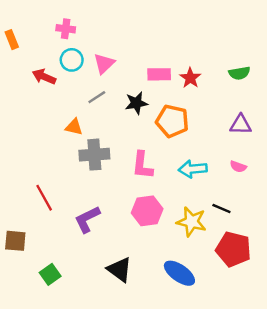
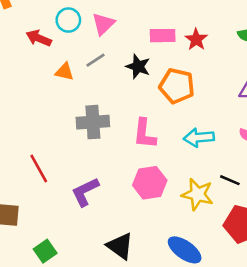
black star: (136, 103) -> (138, 67), turned 30
orange triangle: (74, 127) -> (64, 72), moved

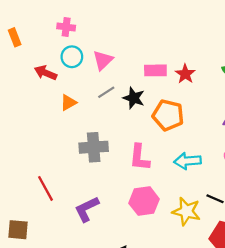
gray line: (95, 60) -> (106, 92), moved
orange triangle: (64, 72) -> (68, 103), turned -42

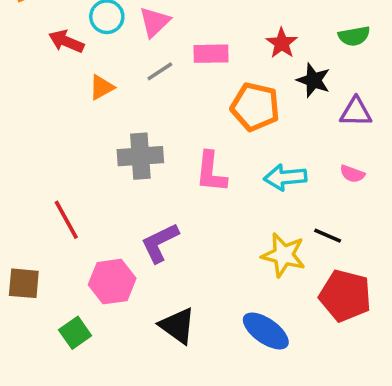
pink rectangle: (155, 70) -> (211, 54), moved
black star: (134, 98) -> (313, 80), moved
pink hexagon: (144, 201) -> (112, 282), moved
purple L-shape: (87, 209) -> (160, 243), moved

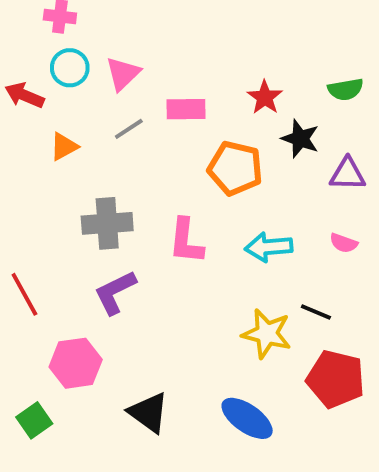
purple L-shape: (160, 243) -> (115, 292), moved

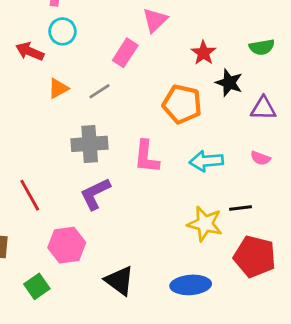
pink triangle: (123, 74) -> (155, 20), moved
pink rectangle: (186, 109) -> (125, 53), moved, turned -56
gray line: (129, 129) -> (100, 91), moved
black line: (316, 312) -> (240, 208), turned -30
blue ellipse: (247, 418) -> (191, 285), turned -39

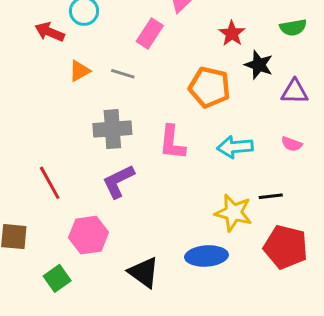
gray line: (100, 91) -> (123, 74), turned 50
blue ellipse: (191, 285) -> (206, 256), moved

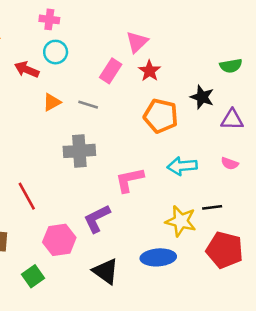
red star: (232, 33) -> (149, 71), moved
pink L-shape: (172, 142) -> (129, 180), moved, turned 72
purple L-shape: (118, 181) -> (97, 219), moved

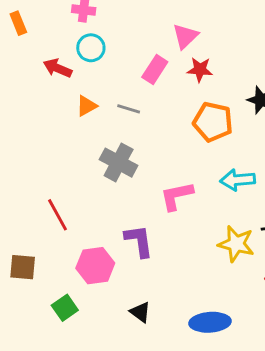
red star: (149, 71) -> (200, 70), turned -30
gray cross: (79, 151) -> (119, 163), turned 32
purple L-shape: (97, 219) -> (139, 241), turned 108
blue ellipse: (158, 257) -> (210, 322), moved
black triangle: (106, 271) -> (140, 312), moved, size x0.7

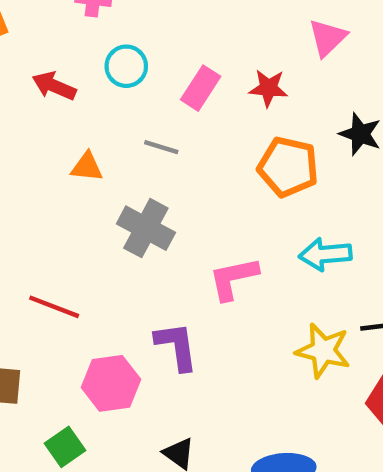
pink triangle: (185, 36) -> (327, 38), moved
cyan circle: (91, 48) -> (126, 66), moved
orange triangle: (87, 106) -> (87, 167), moved, turned 35
red line: (58, 215) -> (54, 307), turned -40

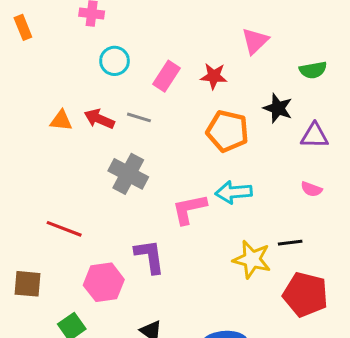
red arrow: (54, 86) -> (99, 119), moved
orange triangle: (87, 167) -> (61, 120), moved
cyan arrow: (325, 254) -> (234, 192), moved

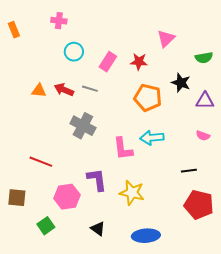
pink L-shape: (189, 209) -> (123, 149), turned -85
yellow star: (252, 259) -> (132, 193), moved

